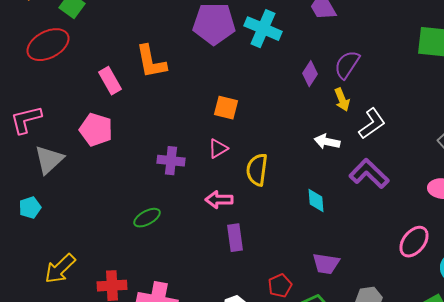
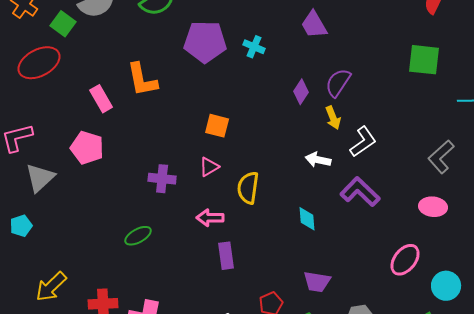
cyan cross: (263, 29) -> (254, 47), size x0.6

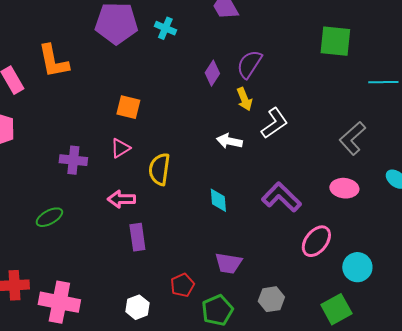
purple L-shape: (360, 192) -> (281, 197), moved

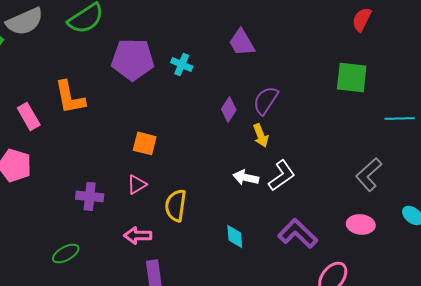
white L-shape: (274, 123) -> (282, 175), moved

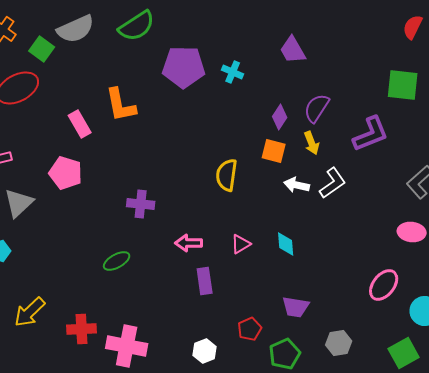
orange square: (145, 143) -> (274, 151), moved
pink triangle: (137, 184) -> (241, 244), moved
yellow semicircle: (176, 205) -> (227, 175), moved
purple L-shape: (298, 233) -> (371, 134), moved, turned 114

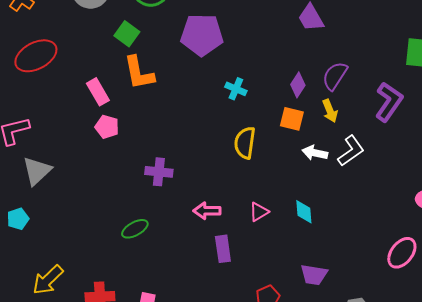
green square: (42, 49) -> (127, 34), moved
cyan cross: (233, 72) -> (236, 89), moved
purple L-shape: (371, 134) -> (389, 102), turned -33
pink pentagon: (66, 173) -> (107, 127), moved, size x0.7

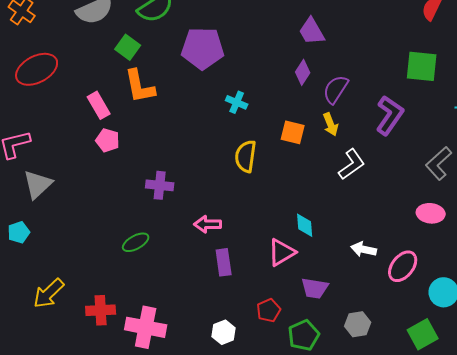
purple diamond: (298, 85) -> (303, 72), moved
white arrow: (315, 153) -> (364, 249), moved
pink triangle: (259, 212) -> (282, 252), moved, size x1.4

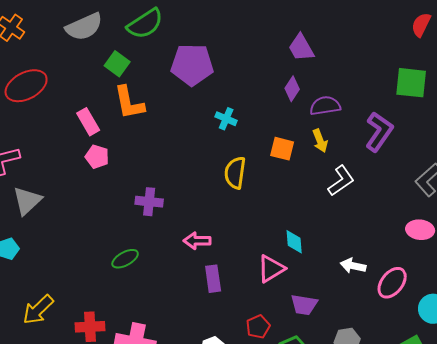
purple semicircle: (336, 89) -> (325, 106), turned 48

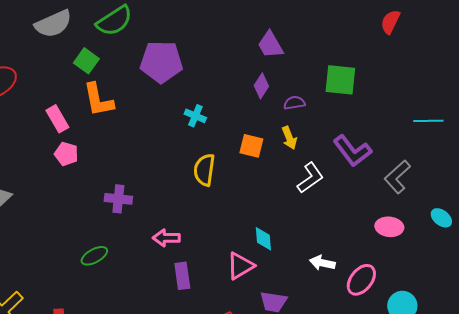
green square: (411, 83) -> (340, 80), moved
purple semicircle: (325, 106) -> (294, 103), size x0.7
purple L-shape: (379, 132) -> (352, 151), moved, turned 108

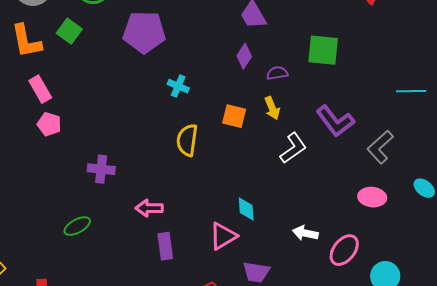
orange L-shape: (98, 100) -> (26, 41), moved

